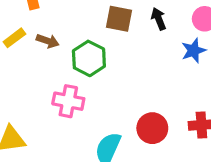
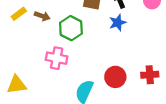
blue star: (194, 50) -> (118, 23), moved

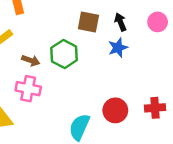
brown arrow: (42, 16) -> (31, 60), moved
pink cross: (57, 58) -> (28, 89), moved

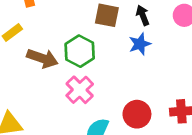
brown arrow: (31, 60) -> (42, 58), size x1.5
pink cross: (28, 89) -> (80, 90), moved, turned 35

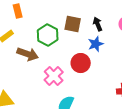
green hexagon: (80, 51) -> (48, 35), moved
red circle: (137, 114) -> (81, 63), moved

